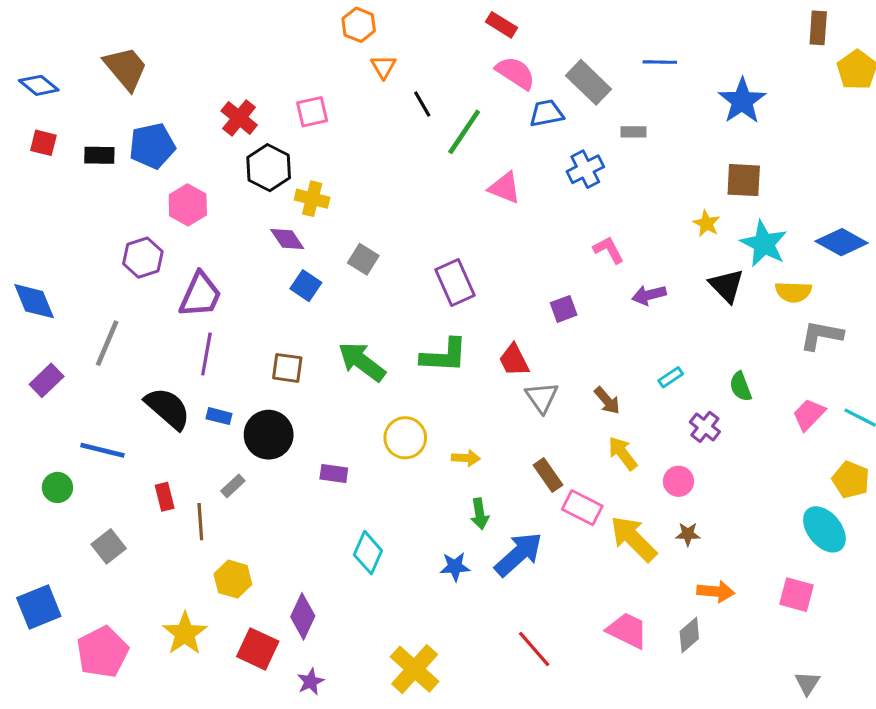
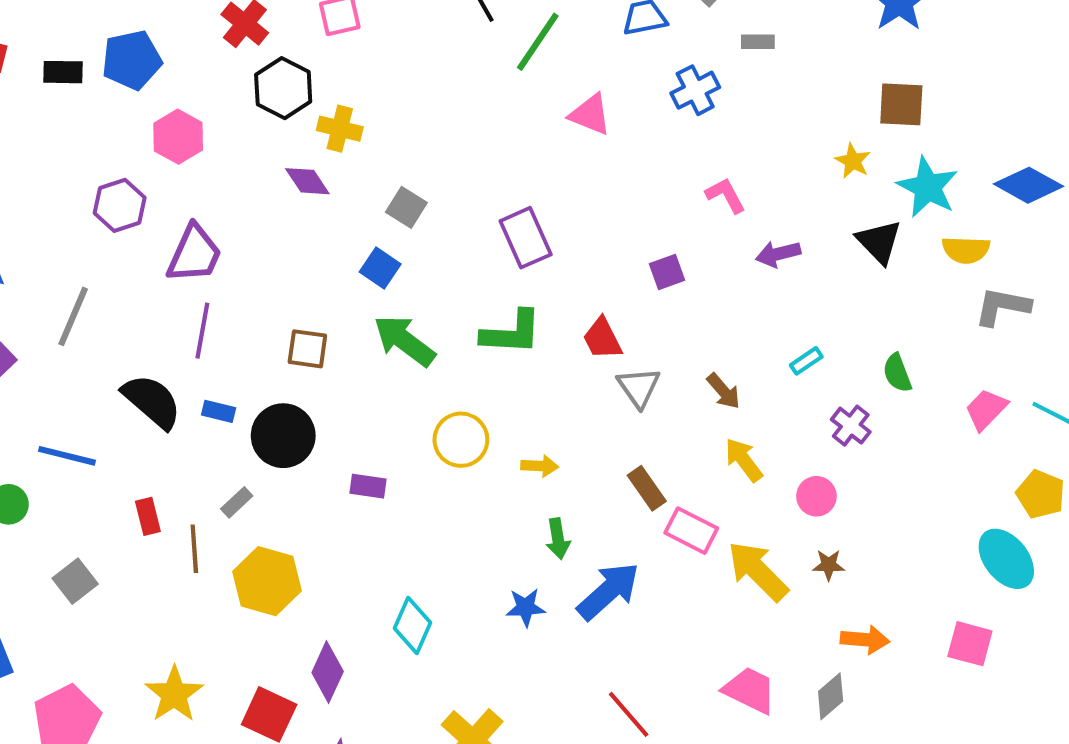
blue square: (306, 286) -> (380, 268), moved
cyan diamond: (368, 553) -> (412, 626), moved
yellow hexagon: (233, 579) -> (267, 581), moved, size x1.4

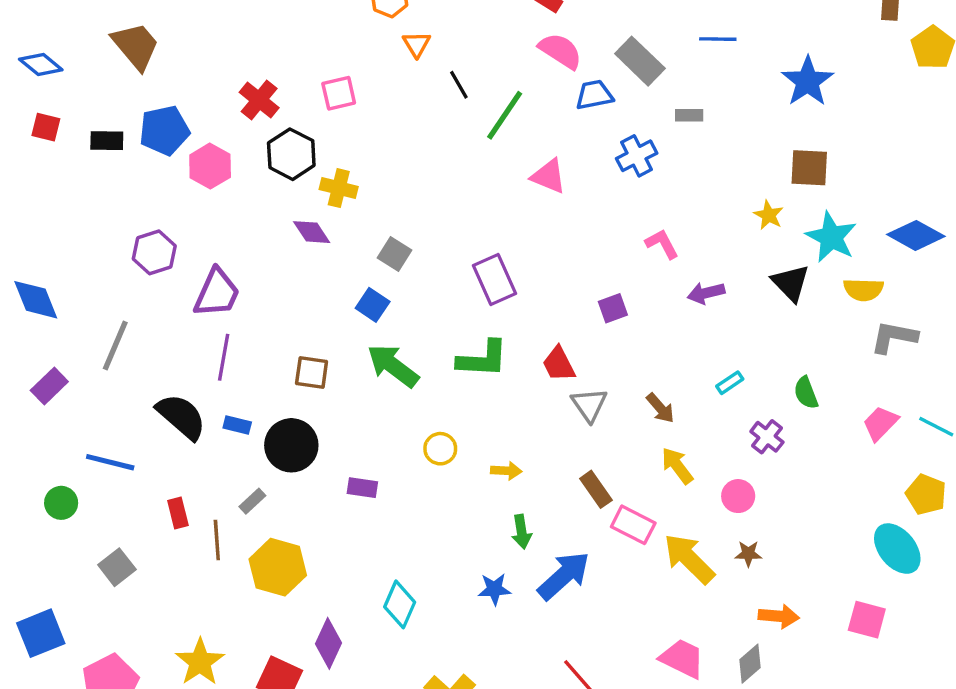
pink hexagon: (178, 137) -> (210, 166), moved
yellow circle: (461, 440) -> (440, 449), size x0.7

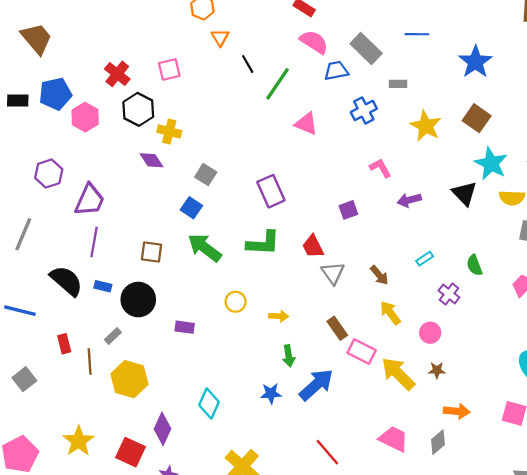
brown square: (809, 168) -> (477, 118), turned 32
yellow star: (769, 215) -> (426, 126), moved, size x1.6

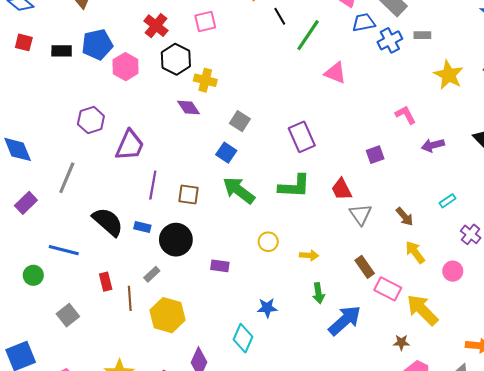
blue cross: (364, 110) -> (390, 40), moved
purple line: (94, 242) -> (153, 185), moved
brown star: (437, 370) -> (401, 342), moved
blue star: (271, 394) -> (267, 308), moved

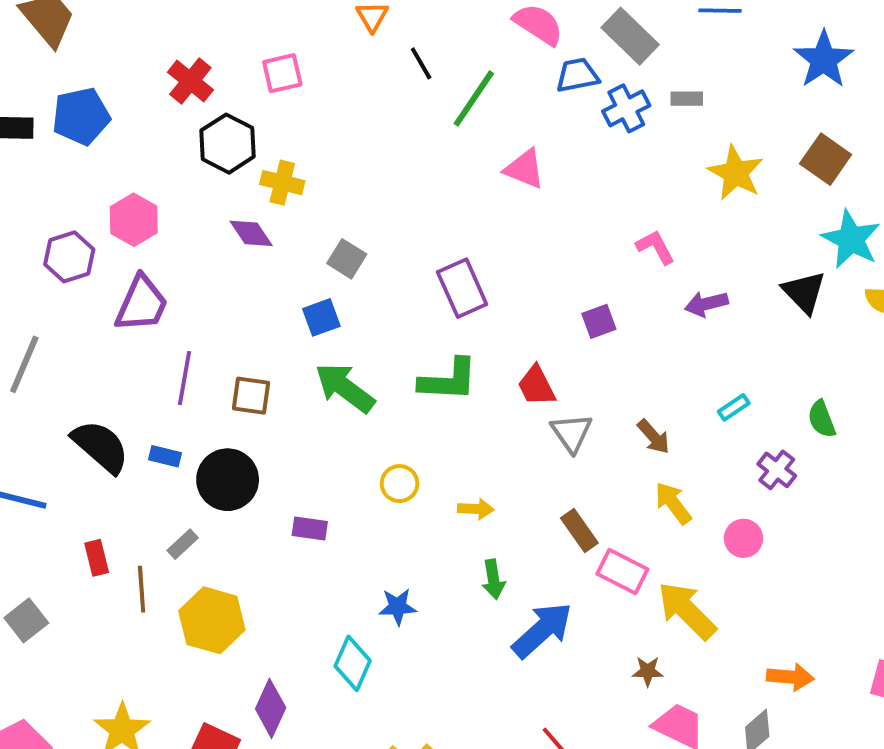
pink hexagon: (126, 67) -> (134, 220), moved
blue square: (226, 153) -> (321, 317), turned 36

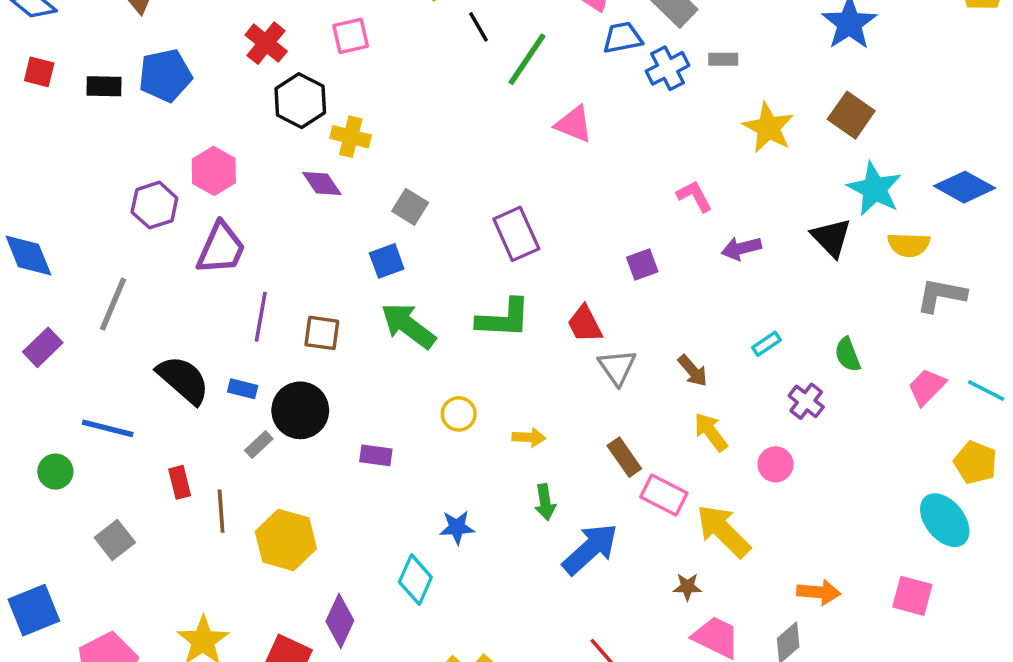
gray rectangle: (183, 544) -> (259, 445), moved

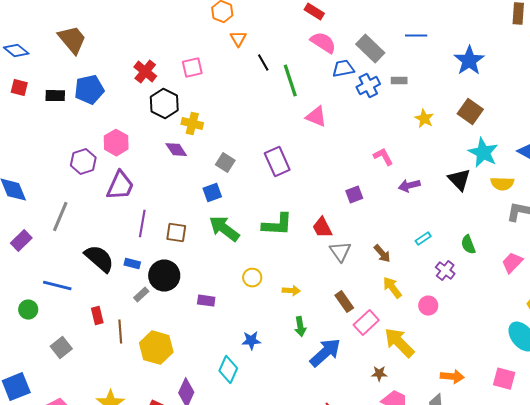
green line: (527, 59) -> (290, 81), turned -52
yellow star: (768, 128) -> (424, 119), size x0.7
purple rectangle: (516, 234) -> (277, 162), moved
pink rectangle: (664, 495) -> (366, 323), turned -70

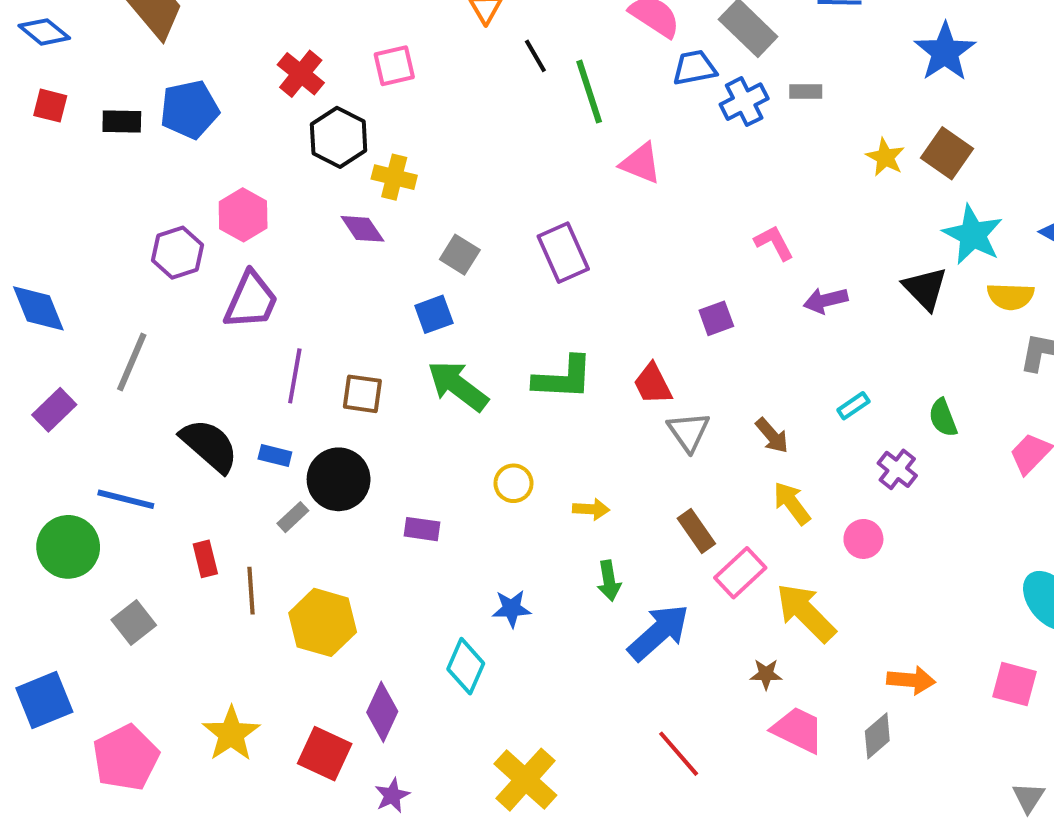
yellow star: (424, 119) -> (885, 157), moved
green circle: (28, 310) -> (68, 547), size x1.6

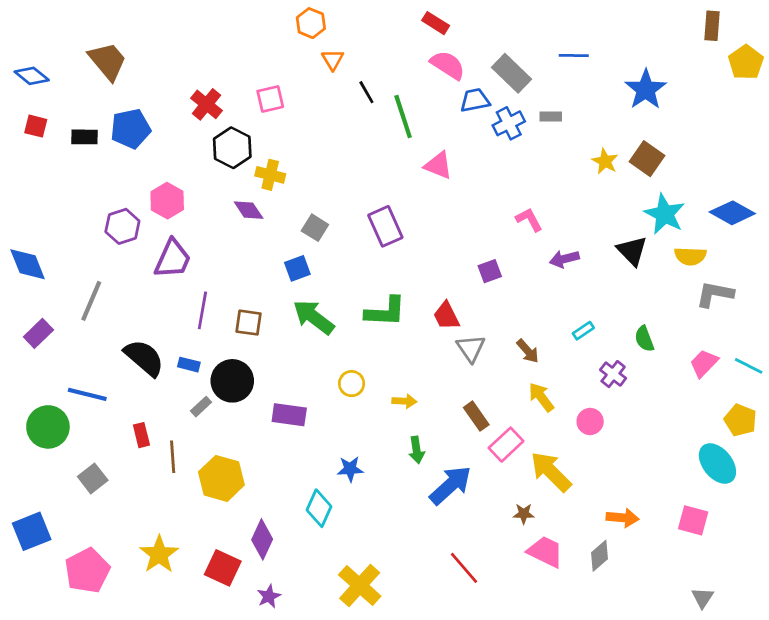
purple rectangle: (422, 529) -> (289, 415), size x1.4

